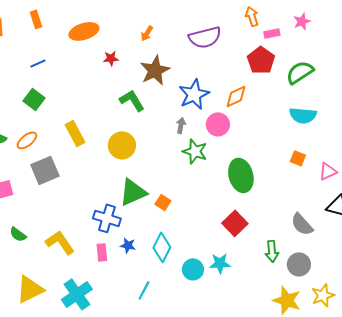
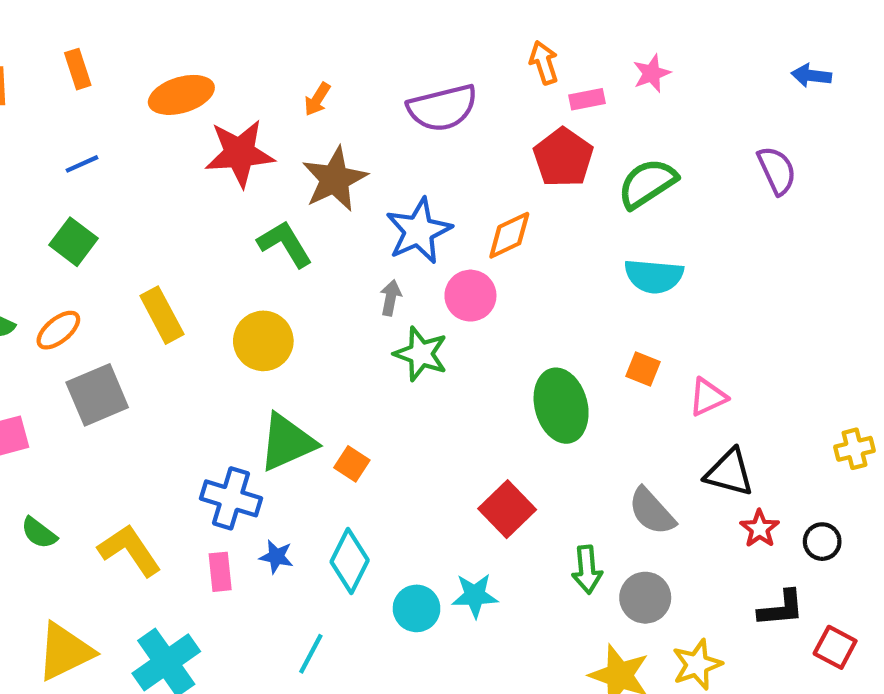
red star: (111, 58) -> (240, 153), size x2.0
green ellipse: (241, 175) -> (561, 406), moved

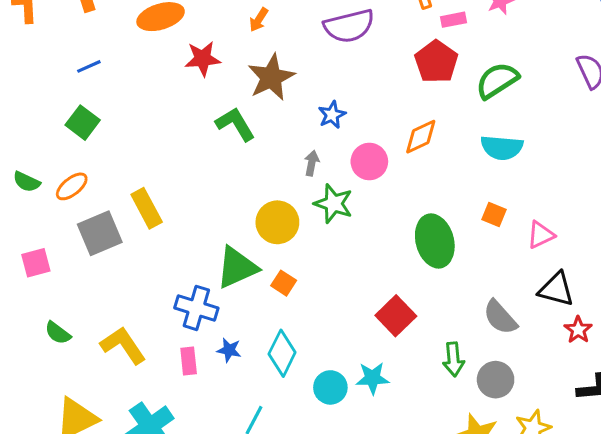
red star: (240, 153) -> (203, 59), size x0.7
blue star: (419, 231) -> (332, 115), size x0.6
orange diamond: (509, 235) -> (421, 137), moved
yellow rectangle: (162, 315) -> (147, 208), moved
yellow circle: (263, 341) -> (277, 222), moved

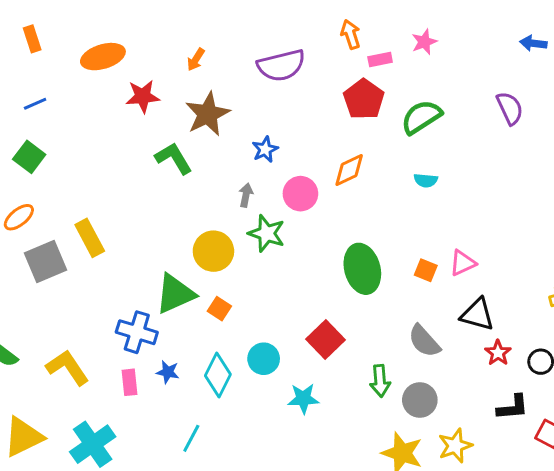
cyan semicircle: (502, 147) -> (426, 180), size x0.6
orange square: (494, 214) -> (426, 270), moved
cyan circle: (330, 387) -> (264, 359), moved

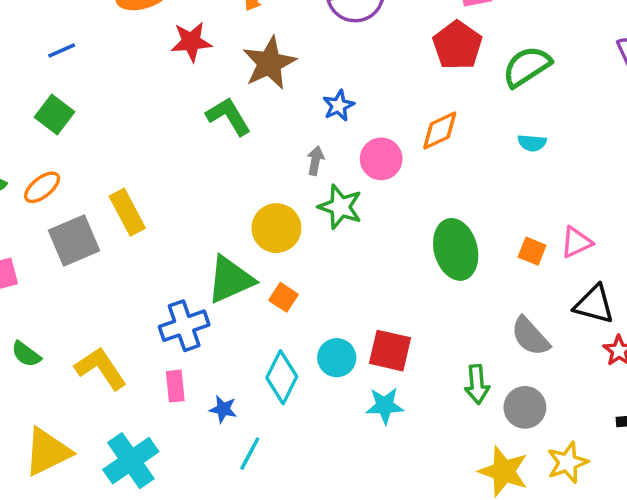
blue cross: (137, 332) -> (184, 326), turned -36
red square: (325, 340) -> (390, 351), moved, turned -33
blue star: (168, 372) -> (223, 409), moved

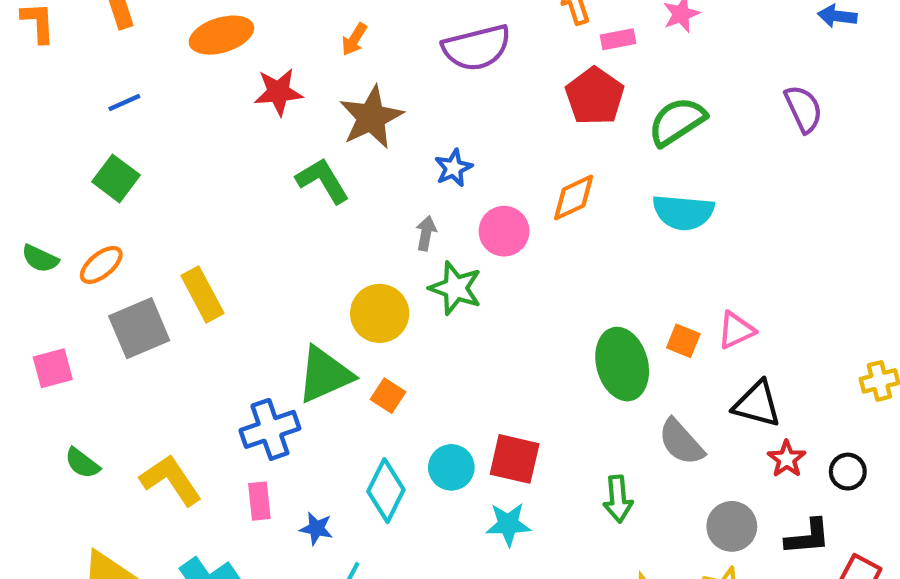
cyan semicircle: (532, 143) -> (683, 212), size x1.8
green ellipse: (456, 249) -> (622, 364), moved
gray circle: (525, 407) -> (732, 526), moved

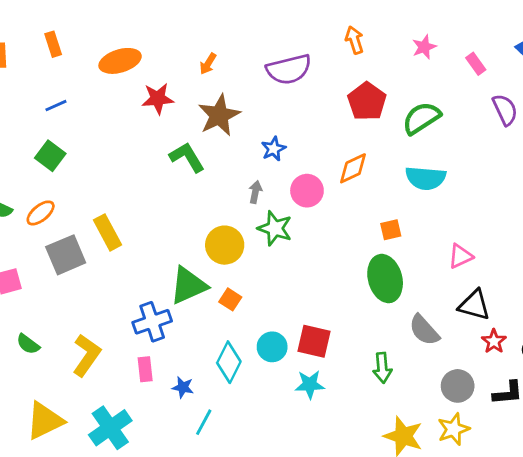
pink rectangle: (618, 39) -> (476, 64), moved, turned 65
orange square: (683, 341) -> (391, 230), moved, turned -35
yellow L-shape: (171, 480) -> (87, 355), turned 69

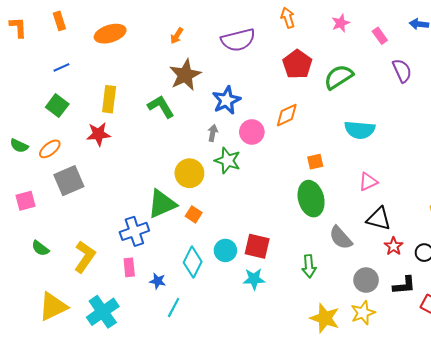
red star: (158, 99) -> (98, 134), moved
blue star: (273, 149) -> (226, 100), size x1.5
cyan semicircle: (426, 178) -> (360, 130), moved
yellow rectangle: (108, 232) -> (109, 99), moved, turned 35

